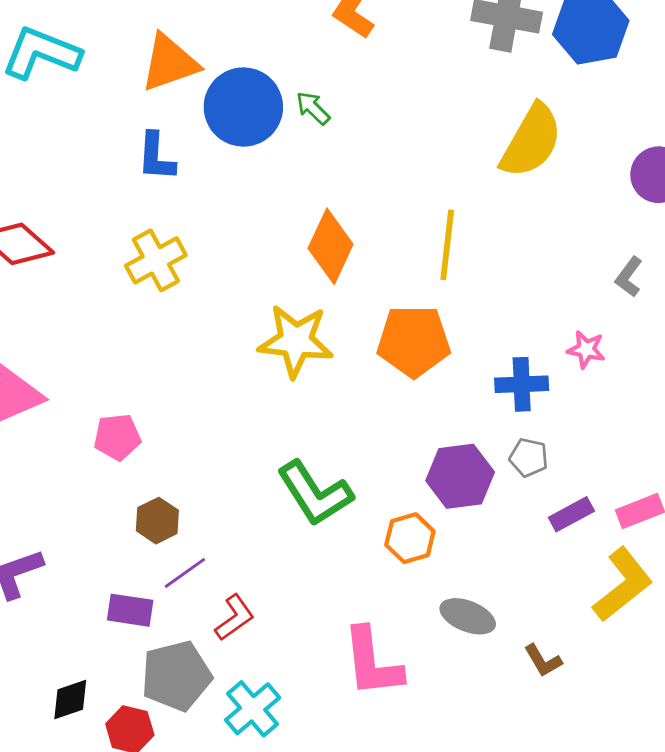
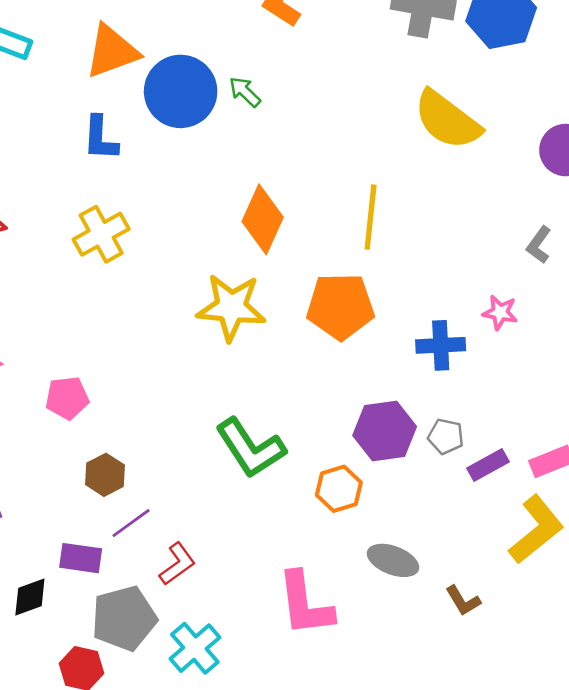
yellow semicircle: (531, 141) -> (447, 120), turned 98
gray pentagon: (529, 457) -> (446, 436), moved
black diamond: (70, 700) -> (30, 597), moved

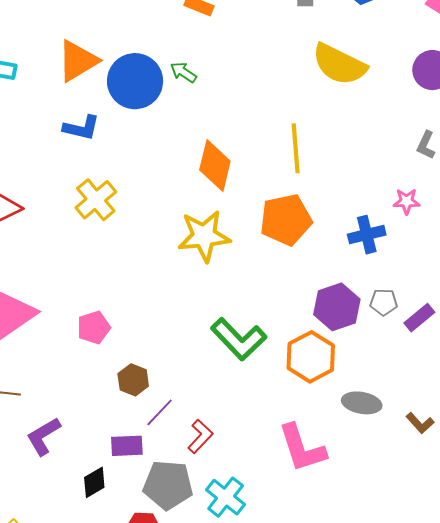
blue L-shape: (100, 138) -> (81, 128), turned -69
orange hexagon: (339, 489) -> (311, 357), size x1.4
gray pentagon: (124, 618) -> (168, 485), turned 30

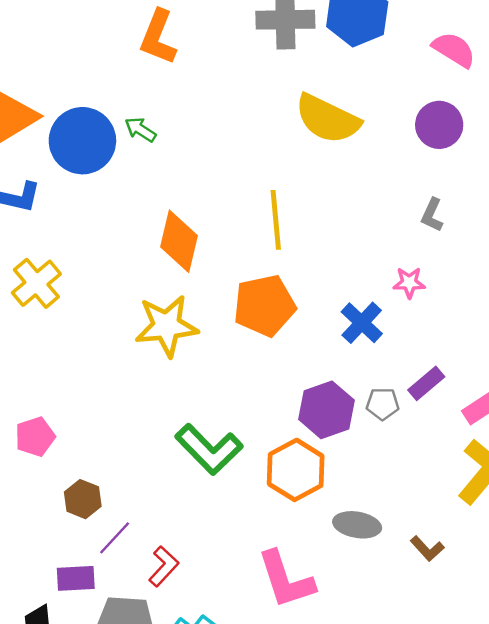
blue cross: (367, 235) -> (362, 323), turned -33
purple rectangle: (419, 318) -> (426, 383), moved

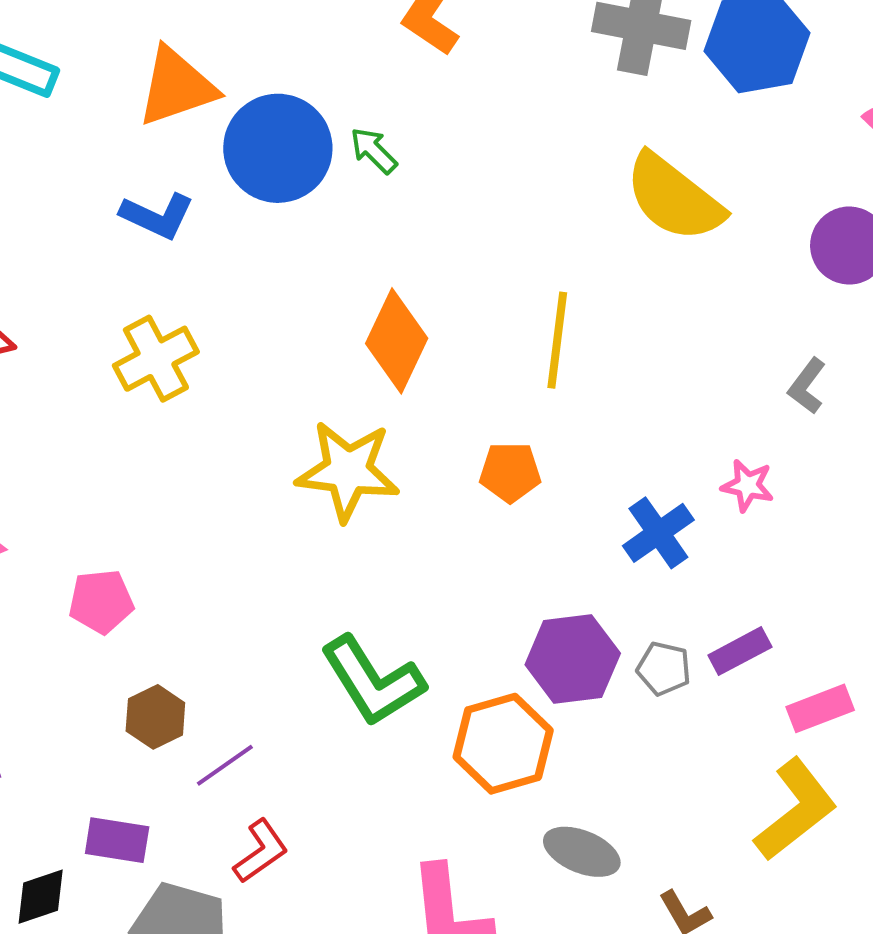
orange pentagon: (264, 306) -> (510, 472), size x0.6
purple line: (115, 538) -> (225, 765), moved

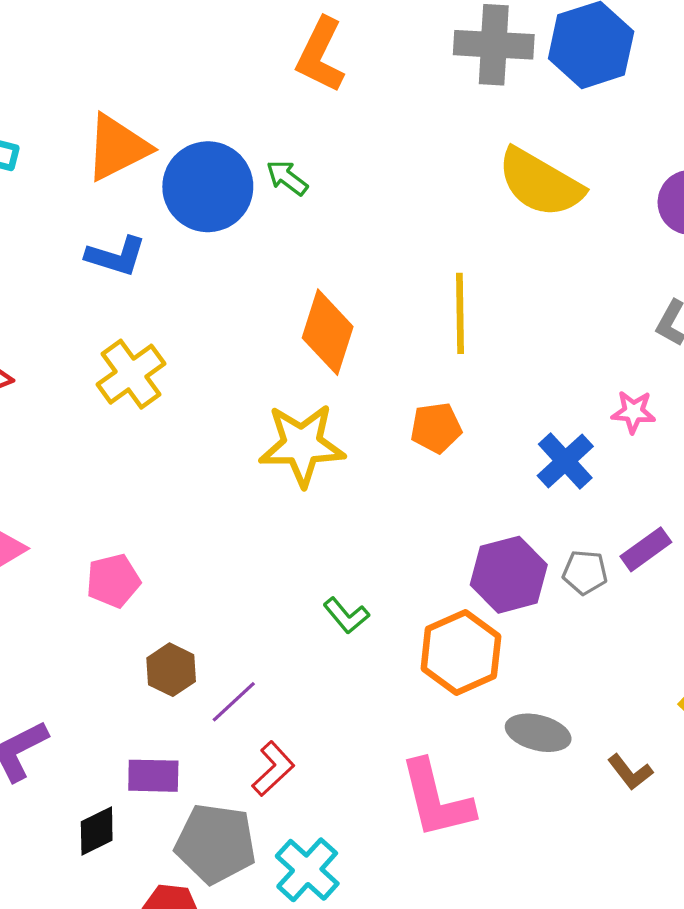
green L-shape: (373, 681) -> (346, 616), size x0.5

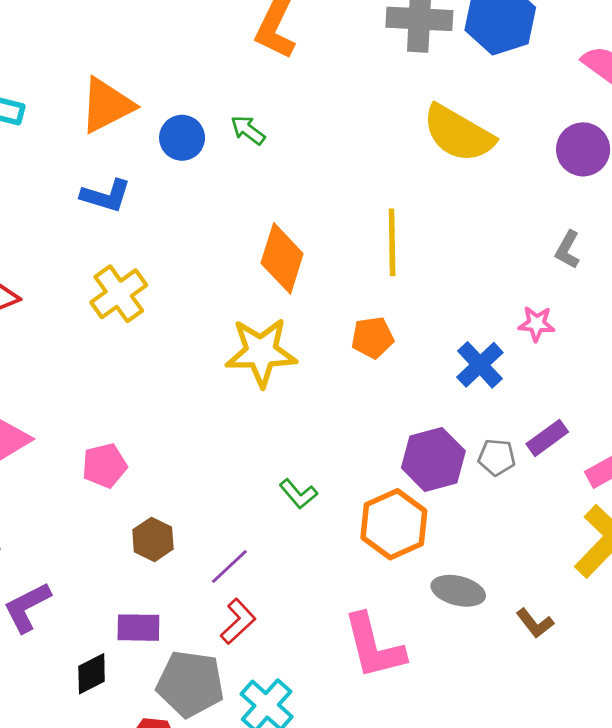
blue circle: (208, 187) -> (182, 138), size x0.6
purple line: (234, 702) -> (229, 566), moved

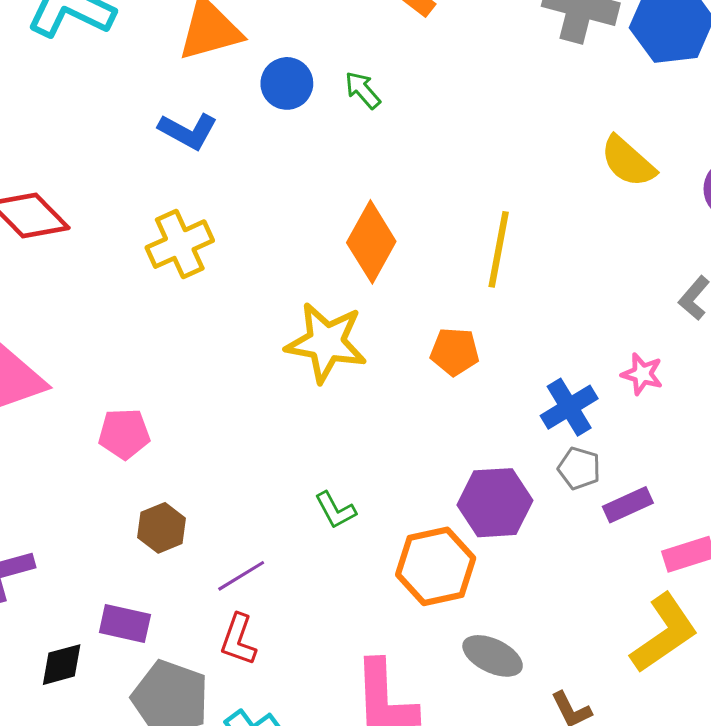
yellow semicircle: (458, 134) -> (628, 162), moved, size x0.7
gray pentagon: (497, 457) -> (579, 468), moved
red L-shape: (238, 621) -> (238, 640), turned 141

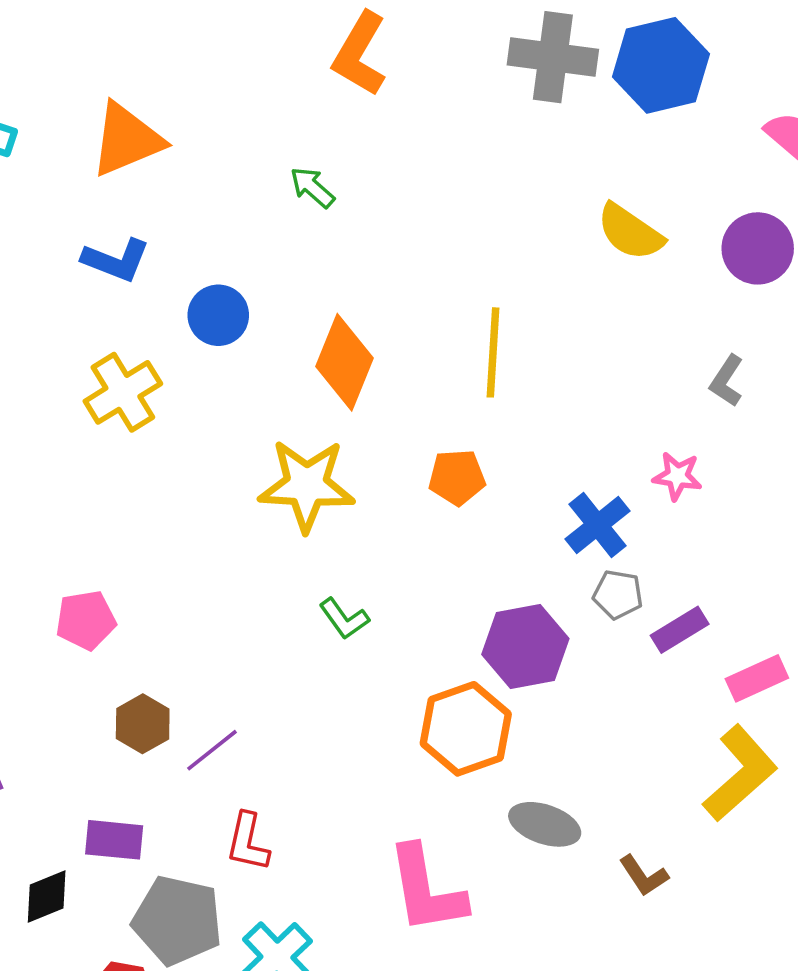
blue circle: (287, 83) -> (218, 315), moved
green L-shape: (335, 510) -> (344, 619), moved
purple line: (241, 576) -> (212, 750), moved

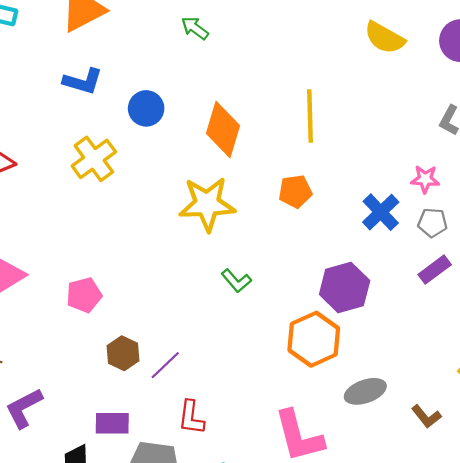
gray pentagon: (618, 595) -> (432, 223), moved
gray ellipse: (545, 824) -> (365, 391), turned -33

